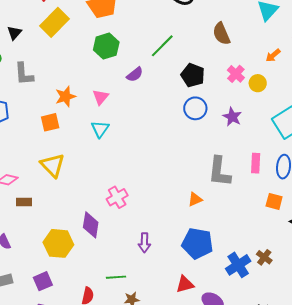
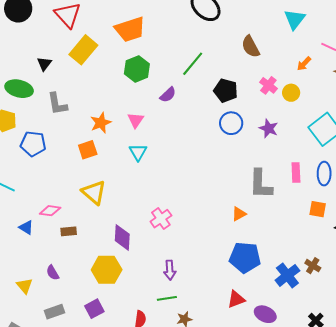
purple diamond: (91, 225) -> (122, 237), moved
purple arrow: (144, 243) -> (170, 270), moved

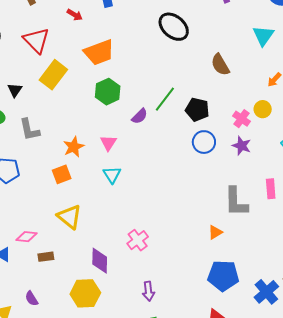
green line: (193, 64) -> (165, 99), moved
pink cross: (268, 85) -> (242, 119), moved

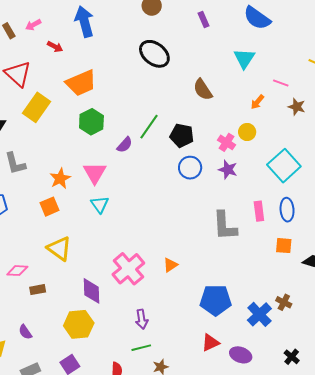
pink triangle: (108, 143) -> (95, 173), size x1.4
orange triangle: (215, 232) -> (170, 265), moved
pink cross: (138, 240) -> (128, 269), size x1.5

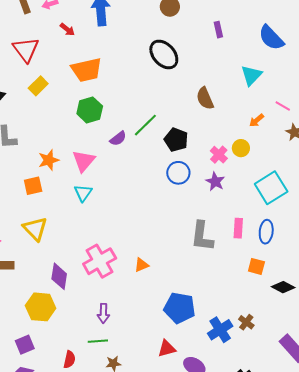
yellow rectangle: (36, 107) -> (38, 86), size x0.7

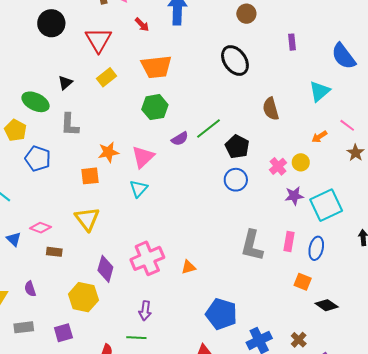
purple star: (215, 182) -> (294, 196), moved, turned 30
brown cross: (246, 322) -> (299, 340), moved

